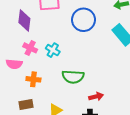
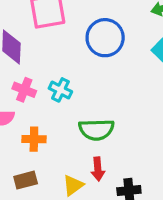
red arrow: (96, 96) -> (98, 169), moved, turned 104

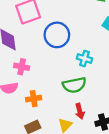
blue circle: (105, 38) -> (57, 35), moved
cyan cross: (60, 90) -> (85, 58), moved

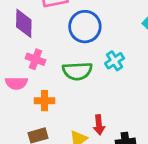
cyan cross: (85, 58) -> (115, 61), turned 32
green semicircle: (74, 85) -> (77, 71), moved

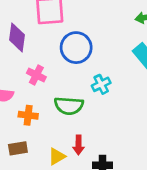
pink cross: (36, 59) -> (36, 75), moved
green semicircle: (77, 71) -> (69, 106), moved

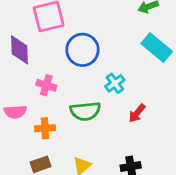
red arrow: (79, 145) -> (137, 113), moved, turned 48

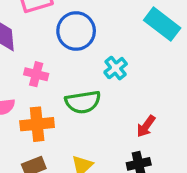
red arrow: (137, 113) -> (146, 126), moved
orange cross: (45, 128) -> (37, 124), size x1.4

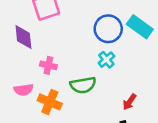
blue circle: (76, 31) -> (108, 29), moved
orange cross: (37, 124) -> (50, 102), turned 30

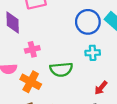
cyan cross: (106, 60) -> (93, 53), moved, turned 32
pink cross: (48, 65) -> (32, 49), turned -32

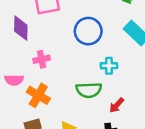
blue circle: (88, 22) -> (88, 31), moved
green semicircle: (61, 69) -> (89, 90), moved

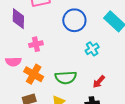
cyan cross: (109, 66) -> (92, 49), turned -32
green semicircle: (89, 90) -> (66, 77), moved

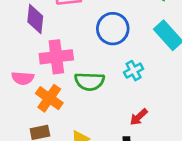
pink cross: (36, 44) -> (56, 57), size x1.6
green semicircle: (66, 77) -> (90, 81), moved

